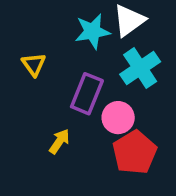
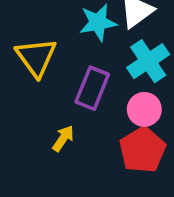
yellow triangle: (34, 64) -> (36, 57), size x1.6
pink circle: (118, 118) -> (144, 109), moved

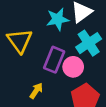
pink circle: (144, 109) -> (73, 67), moved

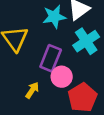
pink circle: (73, 67) -> (62, 77), moved

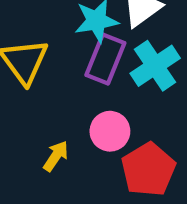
purple rectangle: (51, 58) -> (105, 59), moved

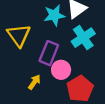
purple rectangle: (105, 59) -> (49, 53), moved

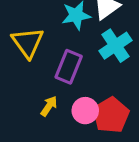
pink circle: (61, 70) -> (85, 111), moved

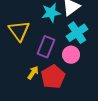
pink circle: (85, 111) -> (71, 55), moved
red pentagon: (111, 115) -> (53, 77), moved

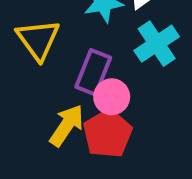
pink circle: (71, 55) -> (112, 97), moved
yellow arrow: (33, 73) -> (67, 125), size x1.5

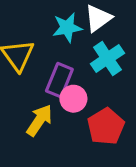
red pentagon: (108, 134) -> (106, 127), moved

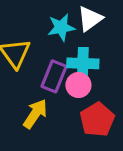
cyan cross: (107, 58) -> (83, 63), moved, turned 36
pink circle: (73, 99) -> (78, 85), moved

